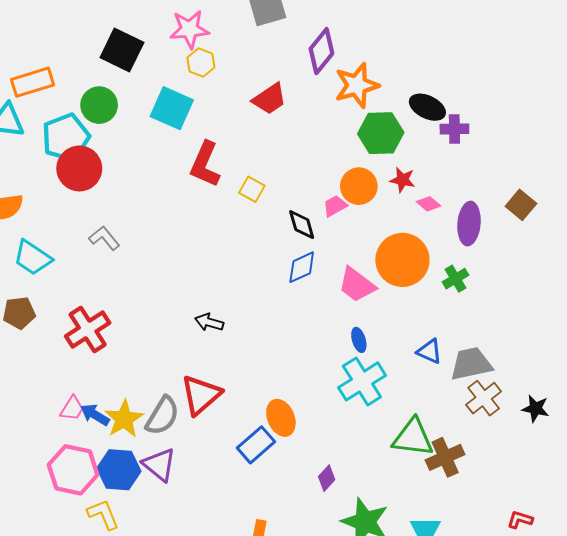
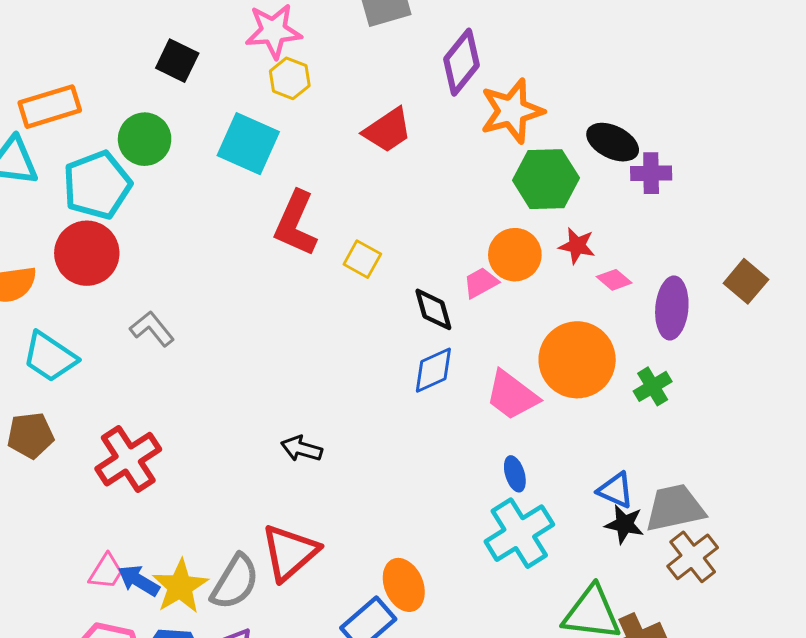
black square: (122, 50) -> (177, 61), size x0.7
red circle: (79, 168) -> (87, 253), moved
black star: (535, 408) -> (624, 524), moved

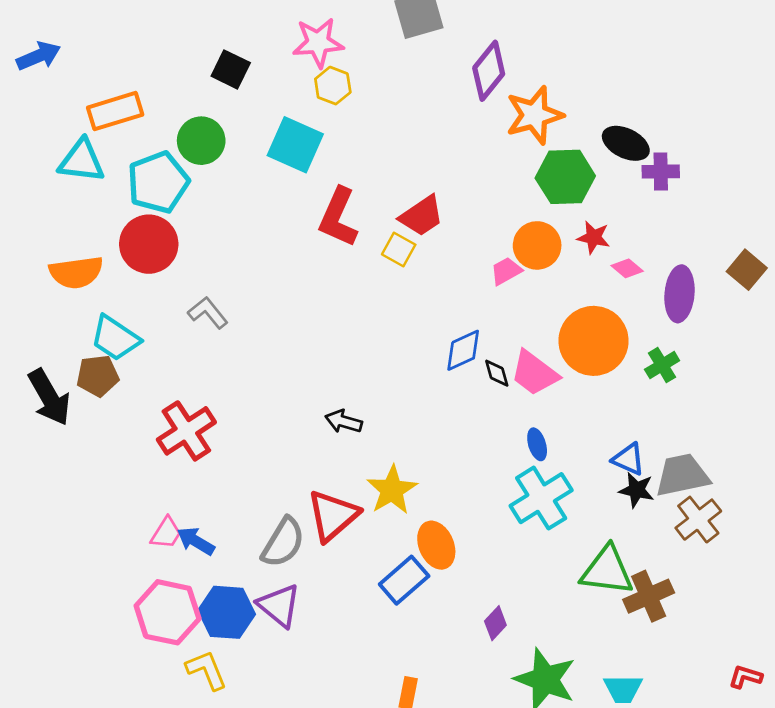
red trapezoid: (387, 130) -> (422, 216), moved
black diamond: (433, 309) -> (497, 373), moved, size x0.7
brown pentagon: (31, 435) -> (98, 376), moved
yellow star: (180, 586) -> (392, 490), moved

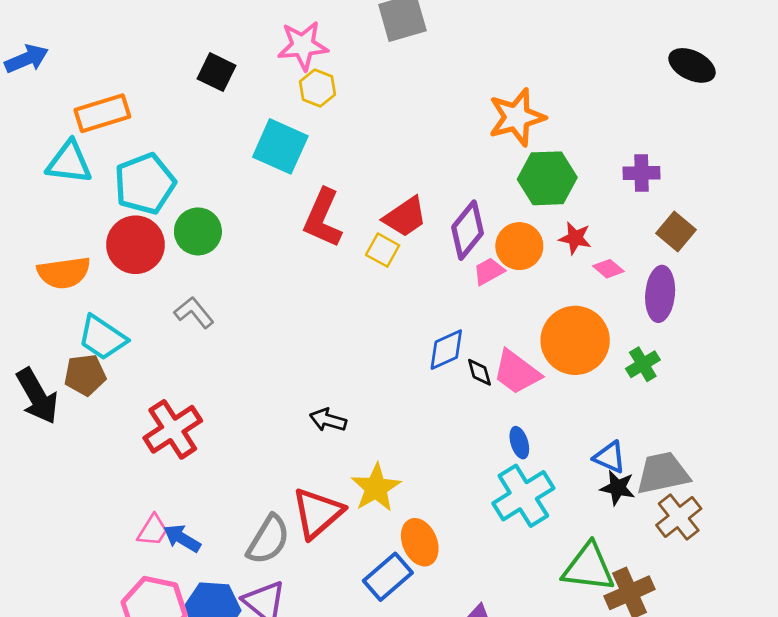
purple diamond: (489, 71) -> (468, 230), moved
green circle: (201, 141) -> (198, 231), moved
black ellipse: (626, 143) -> (692, 65), moved
brown square: (747, 270) -> (676, 231), moved

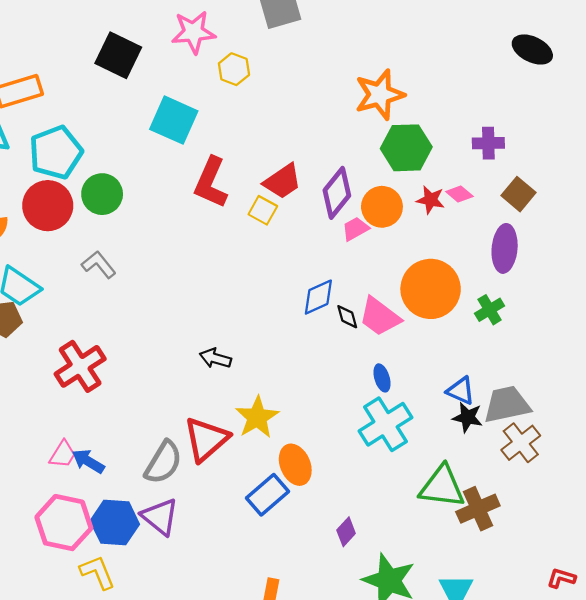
black square: (217, 72) -> (118, 55), size x1.4
yellow hexagon: (317, 88) -> (234, 69), moved
pink diamond: (608, 269) -> (459, 194), moved

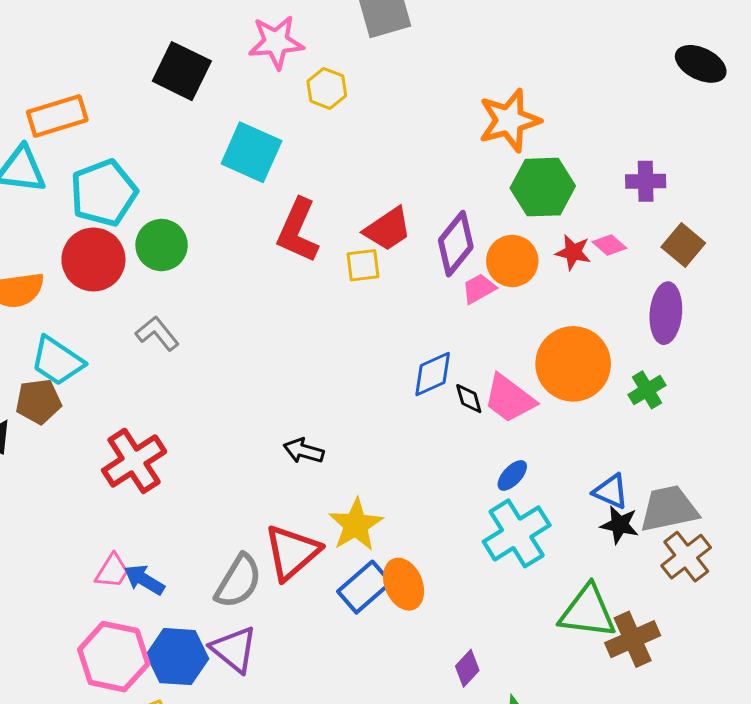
yellow square: (263, 210) -> (363, 265), turned -36
blue ellipse: (382, 378) -> (512, 475), turned 60
blue rectangle: (267, 495) -> (364, 587), moved

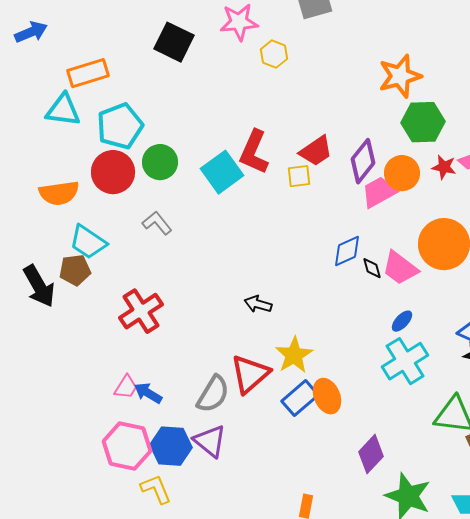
cyan square: (251, 152) -> (222, 172), moved, turned 30
pink trapezoid: (479, 288) -> (379, 192), size x1.5
purple diamond: (467, 668) -> (371, 454), size x1.5

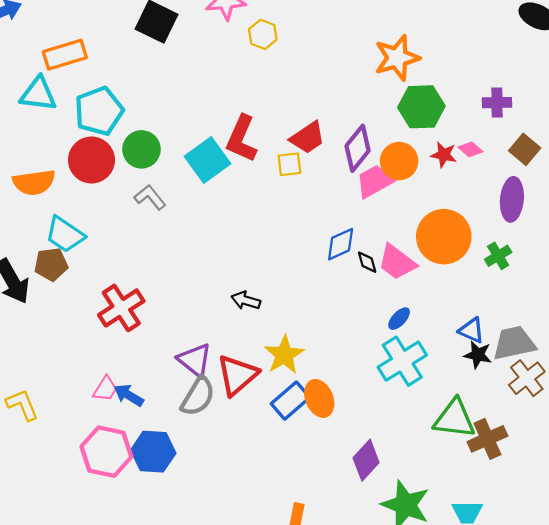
gray L-shape: (157, 223) -> (150, 197), moved
purple triangle: (210, 441) -> (195, 360), moved
yellow L-shape: (156, 489) -> (22, 405), moved

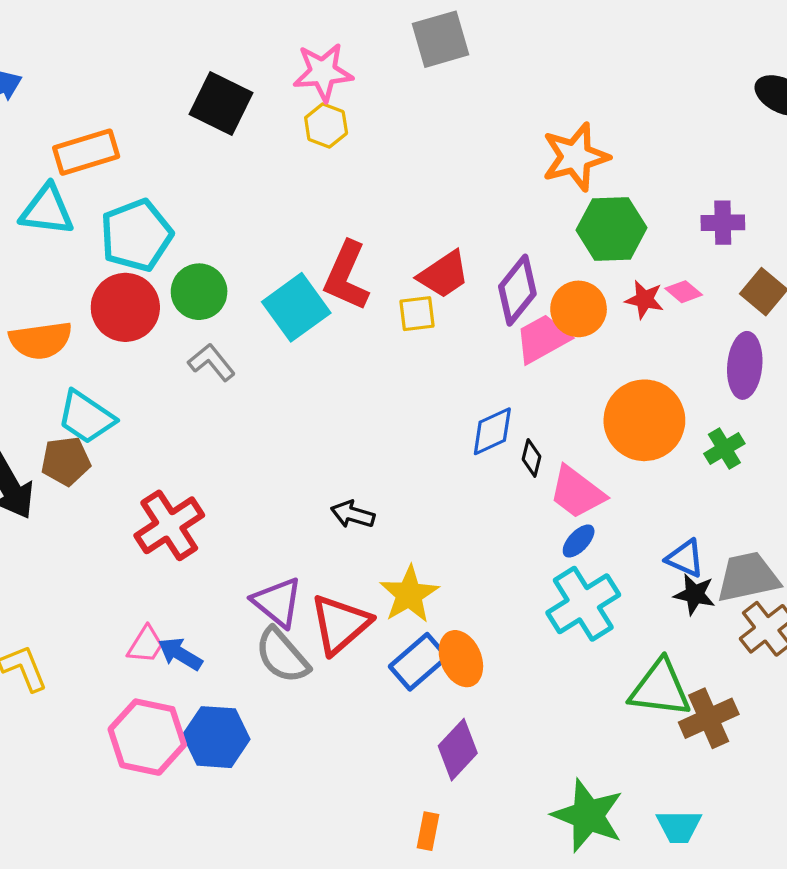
yellow hexagon: (263, 34) -> (326, 125), moved
black diamond: (367, 262) -> (531, 458), turned 30
pink trapezoid: (397, 262) -> (577, 492), moved
gray semicircle: (198, 396) -> (282, 656), turned 108
purple diamond: (366, 460) -> (458, 750), moved

